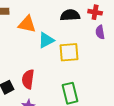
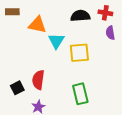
cyan triangle: (46, 40) -> (56, 41), turned -30

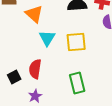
orange triangle: (37, 25) -> (34, 14), turned 30
cyan triangle: (56, 41) -> (47, 38), moved

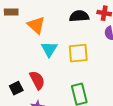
red semicircle: (35, 69) -> (37, 80), turned 144

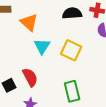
yellow square: (78, 53) -> (71, 50), turned 30

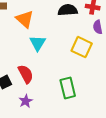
yellow square: (71, 50) -> (82, 47), moved

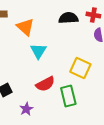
yellow square: (82, 47) -> (80, 68), moved
red semicircle: (26, 74) -> (45, 84), moved, turned 90

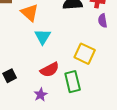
purple star: (26, 109) -> (41, 95), moved

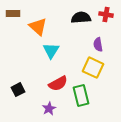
purple semicircle: (103, 21) -> (98, 45), moved

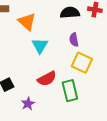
purple semicircle: (98, 45) -> (74, 40), moved
purple star: (49, 109) -> (28, 104), moved

